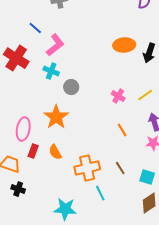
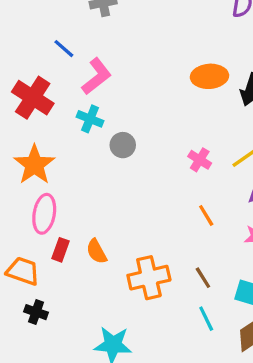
orange star: (56, 117) -> (34, 165), moved
cyan line: (100, 193) -> (206, 319), moved

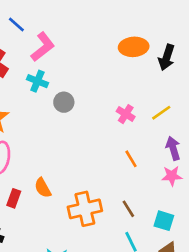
red rectangle: (61, 250) -> (14, 198), moved

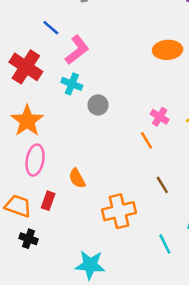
orange line: (131, 159) -> (147, 140), moved
orange semicircle: (43, 188) -> (77, 178), moved
brown line: (128, 209) -> (162, 185), moved

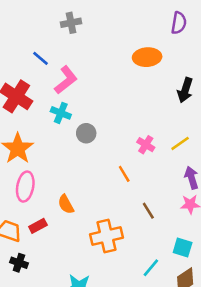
orange ellipse: (168, 50) -> (147, 57), moved
orange line: (147, 140) -> (124, 174), moved
red rectangle: (48, 201) -> (38, 226), turned 42
cyan line: (165, 244) -> (151, 268), turned 66

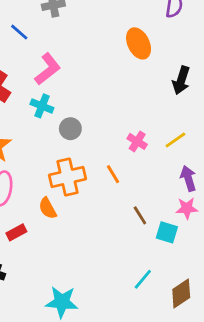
orange ellipse: (147, 57) -> (139, 43), turned 68
blue line: (40, 58) -> (19, 32), moved
orange cross: (106, 236) -> (68, 177), moved
cyan square: (183, 247) -> (167, 232), moved

